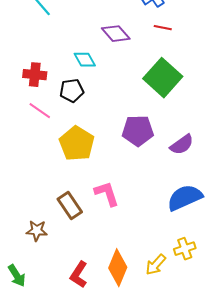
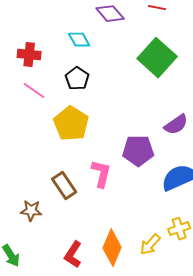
black pentagon: (72, 91) -> (77, 79), moved, turned -30
purple pentagon: (138, 131) -> (138, 151), moved
pink L-shape: (107, 194) -> (101, 174), turned 32

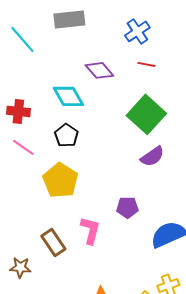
cyan diamond: (79, 40) -> (68, 96), size x1.4
purple semicircle: (176, 125) -> (152, 156), moved
purple pentagon: (138, 151) -> (127, 207), size x0.7

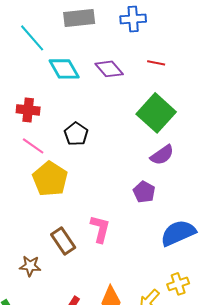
blue cross: (137, 31) -> (133, 19), moved, turned 30
cyan diamond: (68, 96) -> (64, 69), moved
yellow pentagon: (60, 180) -> (50, 179), moved
purple pentagon: (127, 207) -> (144, 192), moved, turned 30

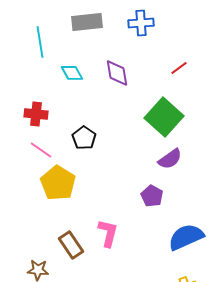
cyan line: (32, 38) -> (40, 42), turned 32
red line: (156, 63) -> (179, 68), moved, turned -48
cyan diamond: (64, 69) -> (72, 73), size x0.7
purple diamond: (109, 69) -> (117, 73), turned 32

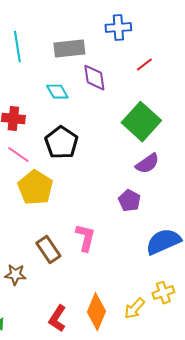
gray rectangle: (87, 22) -> (69, 49), moved
red line: (179, 68) -> (144, 65), moved
cyan diamond: (72, 73) -> (57, 92), moved
black pentagon: (84, 138) -> (61, 143), size x1.4

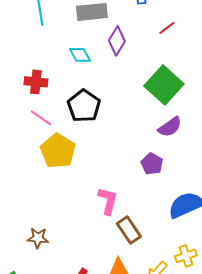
purple diamond: (94, 78) -> (117, 41), turned 40
brown rectangle: (48, 250) -> (129, 230), moved

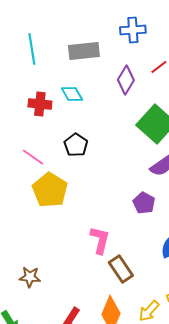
purple diamond: (117, 41) -> (126, 80), moved
red cross: (36, 82) -> (40, 104), moved
black pentagon: (84, 106) -> (76, 145), size x0.7

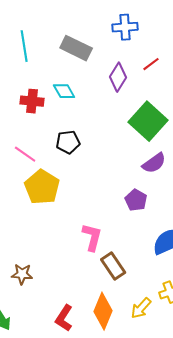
gray rectangle: (84, 51) -> (76, 48), turned 32
black pentagon: (76, 145) -> (68, 142), turned 30

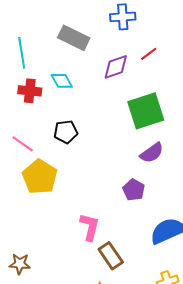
cyan line: (24, 46) -> (22, 53), moved
purple diamond: (118, 77) -> (116, 67), turned 40
green square: (148, 121) -> (146, 111), turned 30

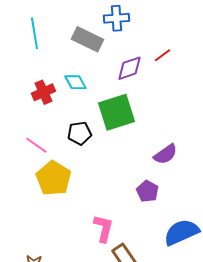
blue cross: (123, 17) -> (116, 18), moved
cyan line: (22, 53) -> (34, 33), moved
red cross: (30, 91) -> (43, 92), turned -30
green square: (146, 111) -> (116, 112), moved

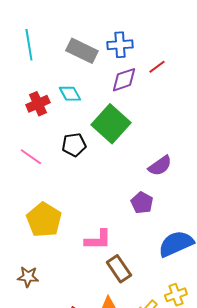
blue cross: (116, 18) -> (120, 45), moved
green square: (116, 112) -> (111, 124), turned -30
yellow pentagon: (53, 178) -> (44, 220), moved
pink L-shape: (103, 228) -> (98, 240), turned 76

